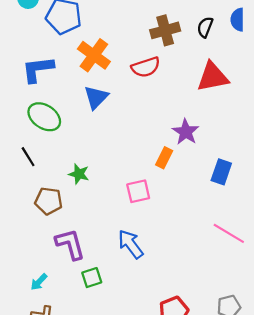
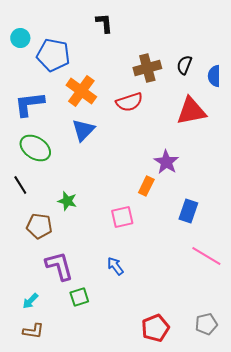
blue semicircle: (237, 20) -> (214, 76), moved
blue rectangle: (221, 172) -> (188, 211), moved
blue arrow: (131, 244) -> (115, 266), size x0.7

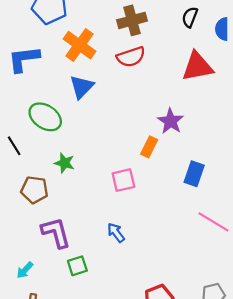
brown cross: (147, 68) -> (132, 20), moved
green ellipse: (35, 148) -> (45, 117), moved

